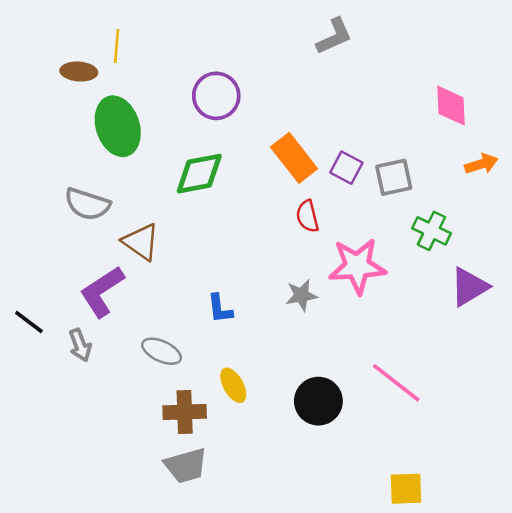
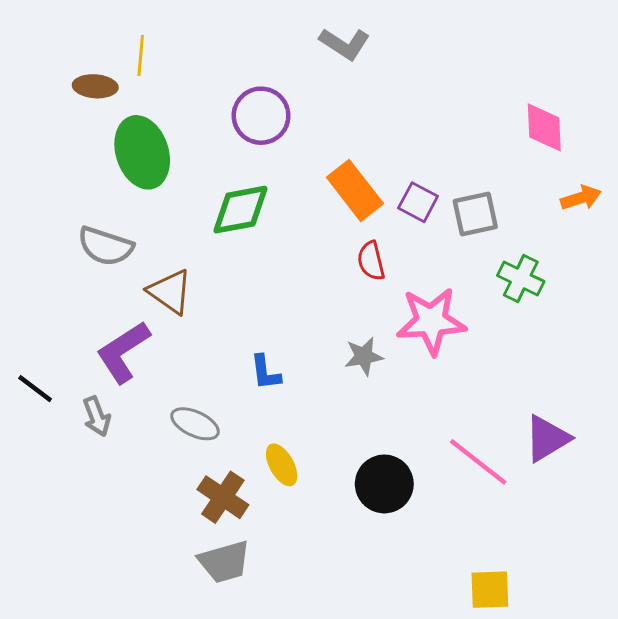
gray L-shape: (334, 36) -> (345, 44), moved, turned 57
purple triangle: (469, 287) -> (547, 438), moved
brown cross: (185, 412) -> (223, 497), turned 36

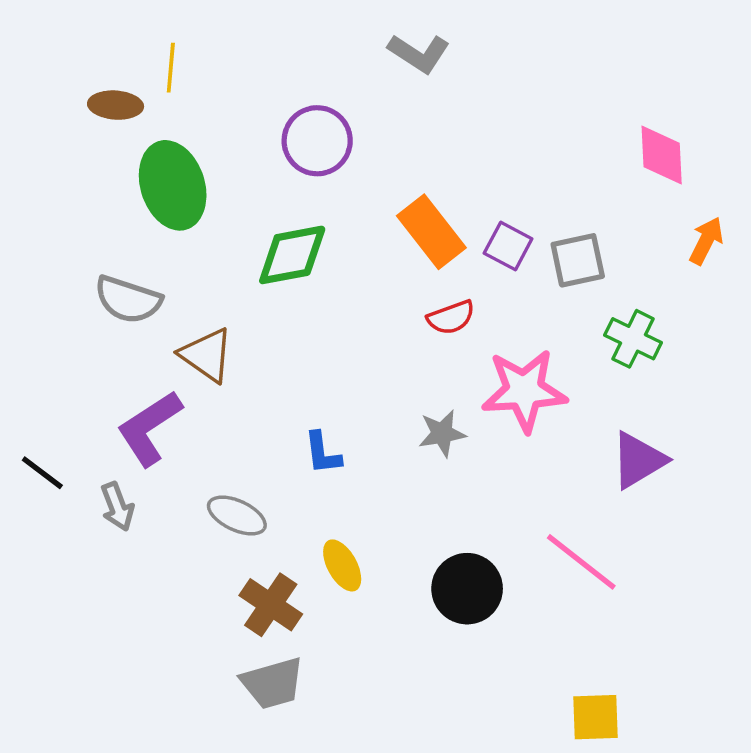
orange arrow: (581, 198) -> (706, 241), turned -45
red semicircle: (371, 261) -> (451, 317), turned -96
purple triangle: (547, 438) -> (638, 460), moved

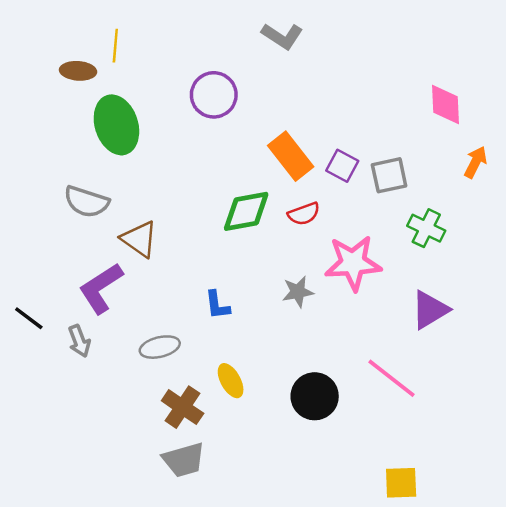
green diamond: (292, 255) -> (246, 211), moved
gray ellipse: (237, 515) -> (160, 347), turned -39

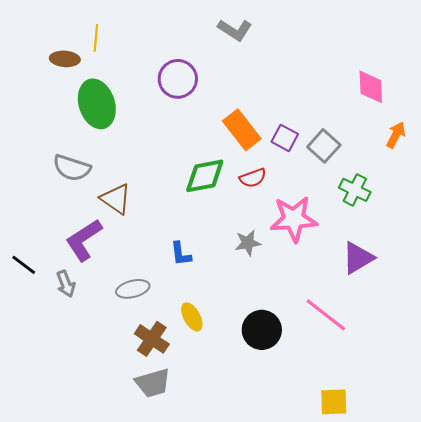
gray square: (389, 175) -> (324, 146), turned -36

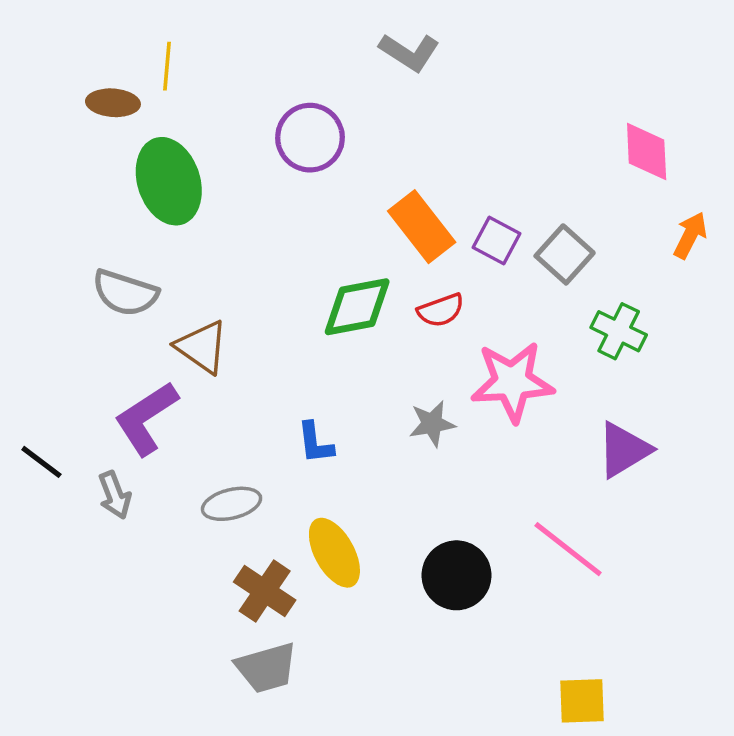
yellow ellipse: (192, 317) -> (334, 553), size x1.4

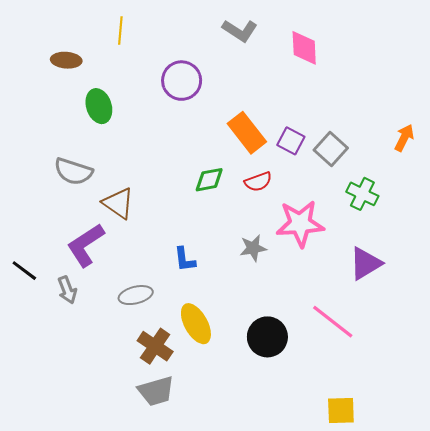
yellow line: (167, 66) -> (120, 31), moved
pink diamond: (647, 152) -> (304, 48), moved
green ellipse: (169, 181) -> (99, 106), size x0.7
green diamond: (357, 307) -> (209, 180), size x0.7

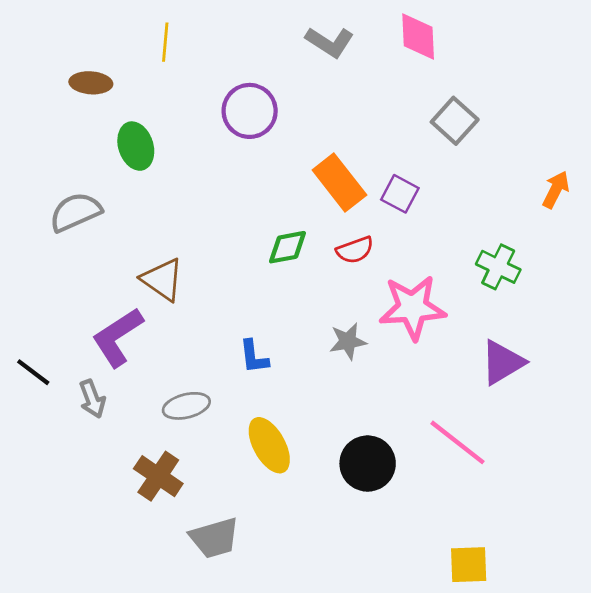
pink diamond: (304, 48) -> (418, 36), moved
gray square: (331, 149) -> (455, 121), moved
gray semicircle: (73, 171) -> (75, 212), moved, turned 138
brown cross: (155, 346) -> (158, 476), moved

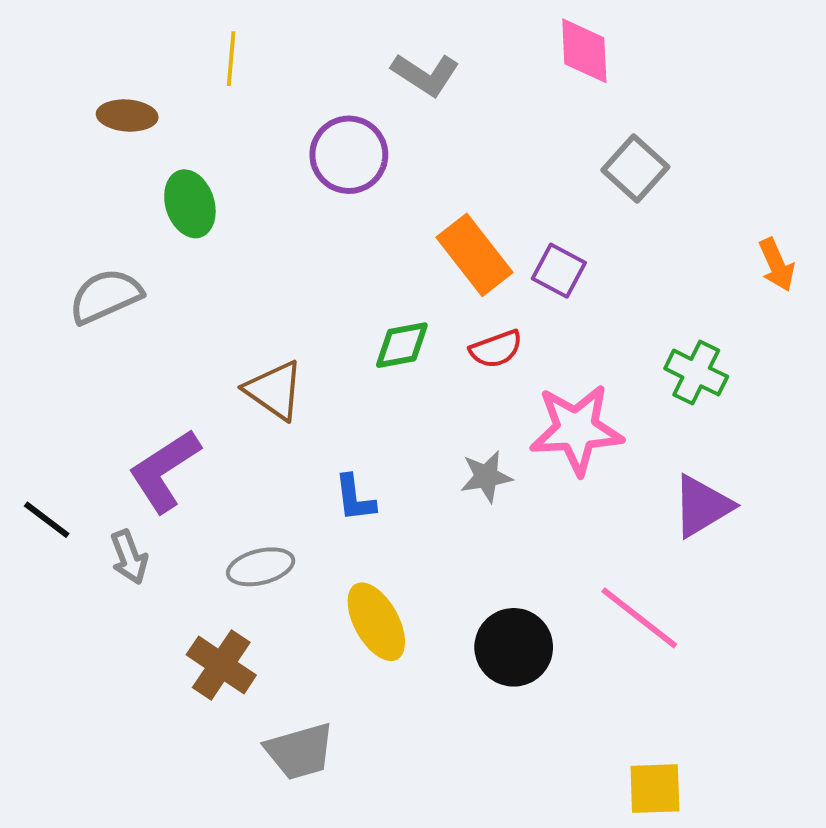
gray L-shape: (330, 42) -> (425, 74), moved
orange arrow: (556, 190) -> (777, 265), turned 129
brown triangle: (162, 279) -> (274, 390), moved

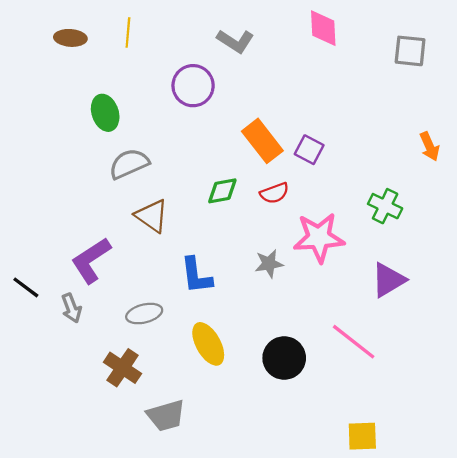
brown ellipse: (127, 116) -> (70, 38), moved
gray square: (635, 169) -> (410, 51), moved, turned -36
gray semicircle: (106, 296) -> (129, 164), moved
blue L-shape: (355, 498) -> (196, 276), size x1.4

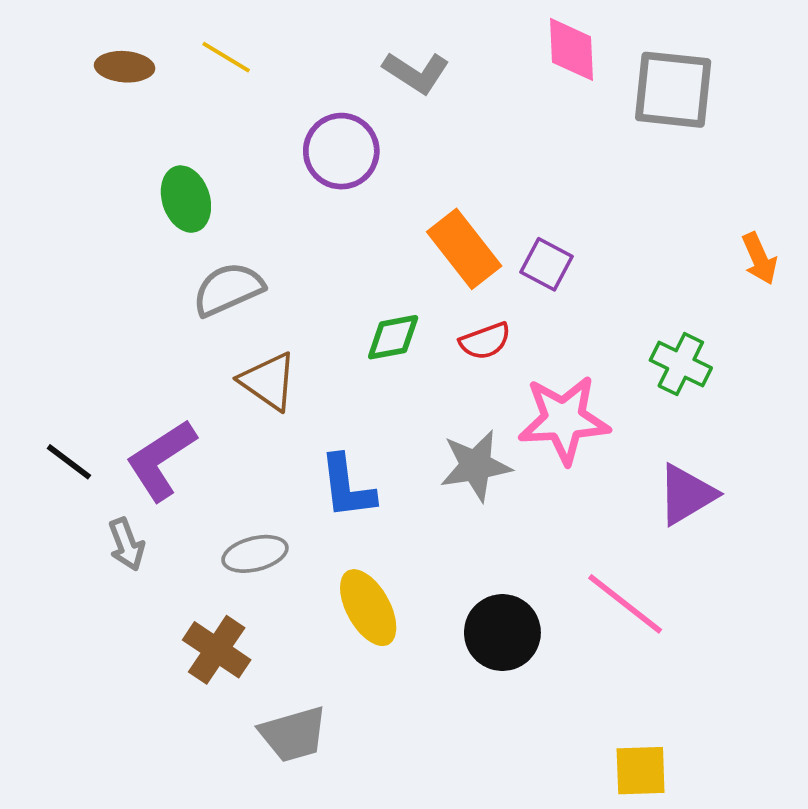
yellow line: (128, 32) -> (226, 57), turned -64
gray square: (410, 51) -> (673, 90), moved, size x1.4
gray star: (269, 264) -> (476, 466), size x1.4
black line: (26, 287) -> (69, 462), moved

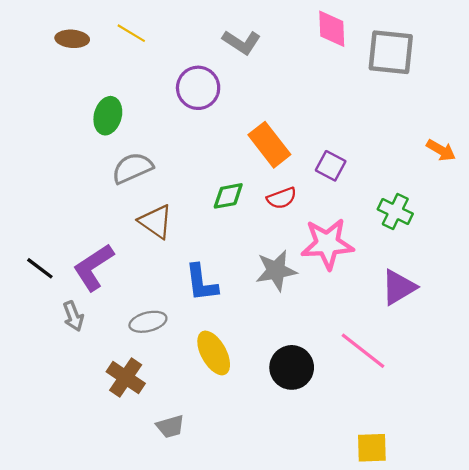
green ellipse: (186, 199) -> (108, 116), turned 33
orange arrow: (759, 259) -> (441, 150), turned -36
purple square: (547, 264) -> (331, 166), moved
gray trapezoid: (293, 734) -> (170, 427), size x0.7

